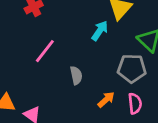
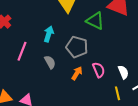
cyan arrow: (100, 31) -> (49, 34), moved
gray pentagon: (132, 68) -> (77, 47), moved, turned 30

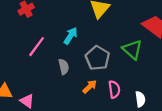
green triangle: (95, 21) -> (132, 50), moved

